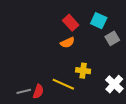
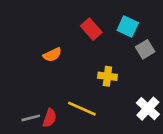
orange semicircle: (67, 43) -> (52, 55), moved
yellow cross: (83, 71) -> (107, 76), moved

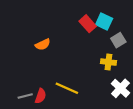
red rectangle: (91, 29) -> (88, 24), moved
yellow cross: (107, 76) -> (108, 62), moved

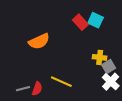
gray square: (118, 40) -> (109, 66), moved
orange semicircle: (43, 45) -> (39, 41), size x1.5

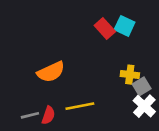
orange semicircle: (39, 41) -> (51, 72), moved
yellow line: (61, 82) -> (80, 106), turned -35

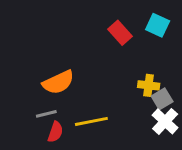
cyan square: (125, 26) -> (158, 25), moved
gray line: (30, 115) -> (46, 114), moved

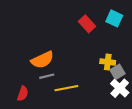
gray line: (46, 114) -> (47, 76), moved
red semicircle: (55, 132) -> (23, 94), moved

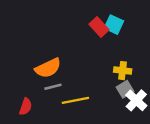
cyan square: (114, 18) -> (114, 25), moved
gray square: (118, 72) -> (125, 89), moved

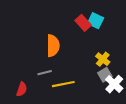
orange semicircle: (48, 68) -> (53, 46), moved, turned -65
yellow cross: (123, 71) -> (103, 59), turned 32

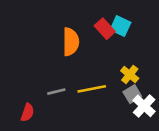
orange semicircle: (53, 46) -> (71, 42), moved
yellow line: (63, 84) -> (92, 89), moved

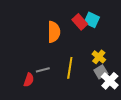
yellow line: (92, 89) -> (70, 68), turned -70
red semicircle: (27, 113) -> (29, 80), moved

